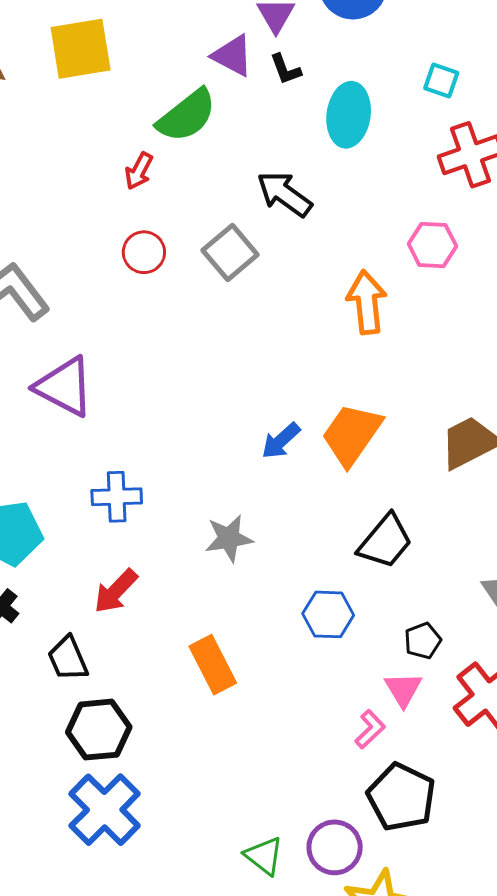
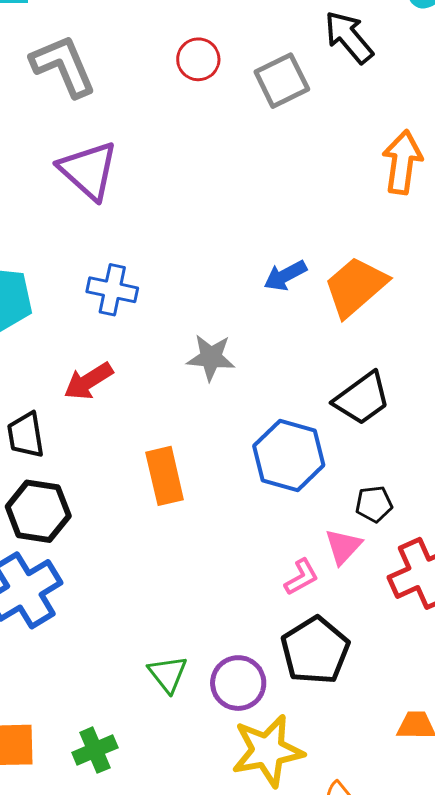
blue hexagon: (328, 614) -> (289, 456), size x1.4

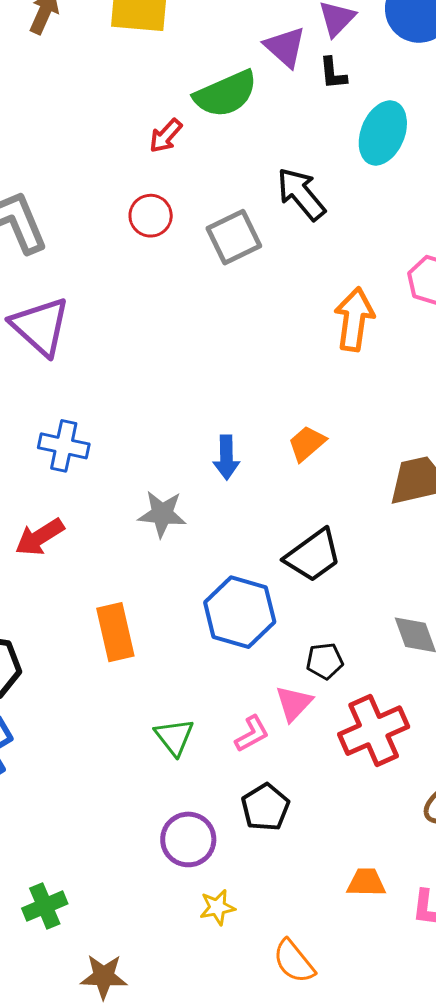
blue arrow: (285, 276) -> (226, 457), moved, turned -63
orange trapezoid: (355, 287) -> (307, 443), size x0.6
black pentagon: (315, 650) -> (265, 807), size x0.7
green triangle: (168, 674) -> (174, 737), moved
yellow star: (268, 751) -> (217, 907), size x0.5

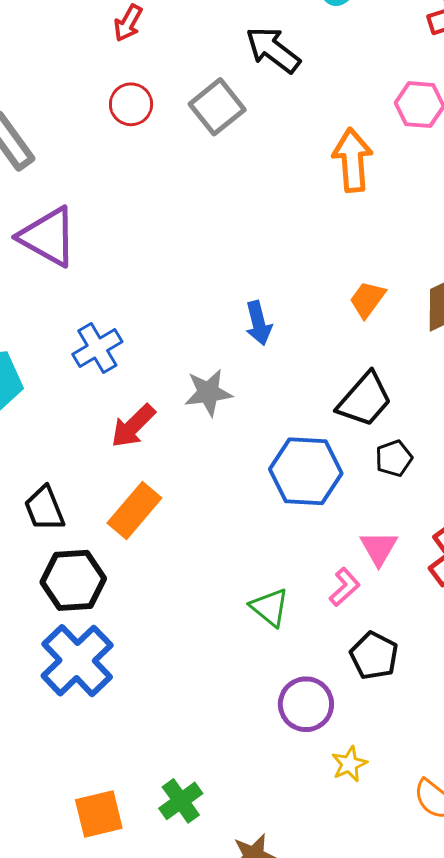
orange trapezoid: (307, 443) -> (367, 299), moved
blue cross: (64, 446) -> (97, 348), turned -30
red arrow: (40, 537) -> (133, 426), moved
orange rectangle: (115, 632) -> (134, 510), moved, turned 66
black pentagon: (325, 661) -> (394, 458), moved

